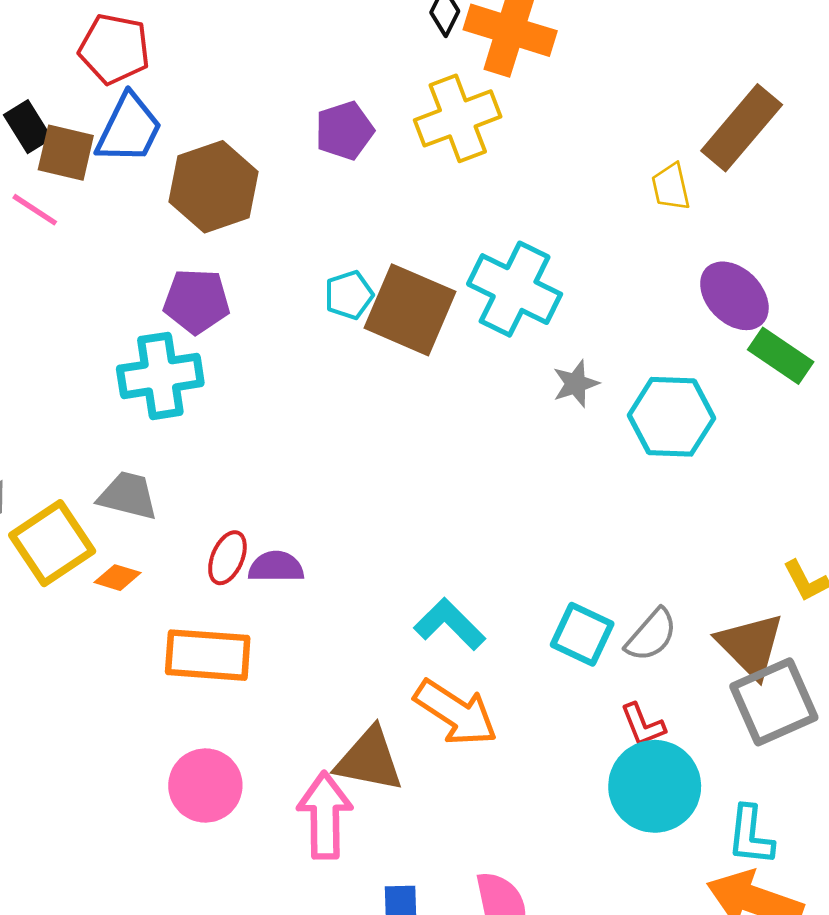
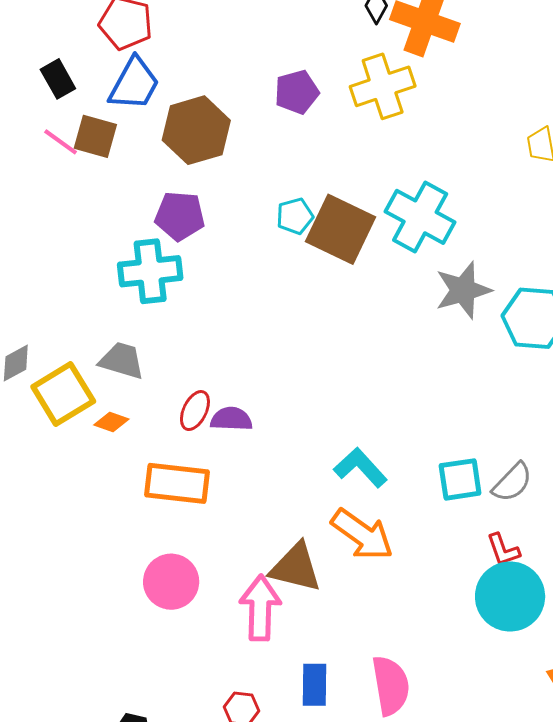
brown square: (66, 153) -> (95, 136), moved
gray star: (576, 384) -> (463, 290), size x1.6
cyan square: (582, 634) -> (460, 479), turned -36

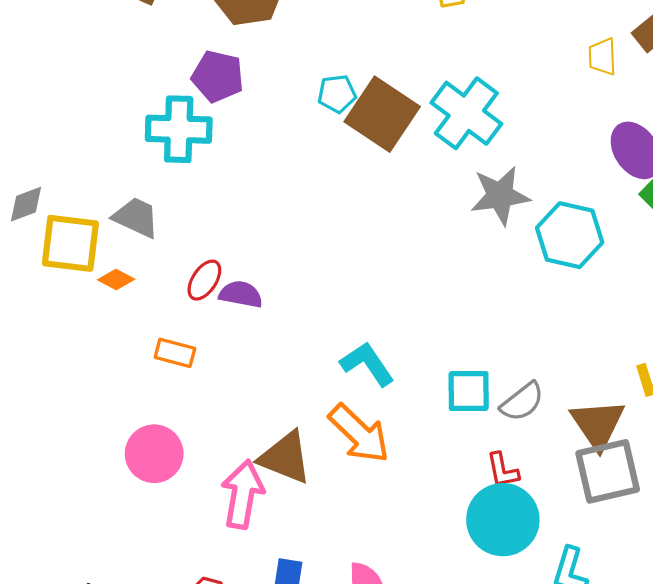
yellow square: (63, 394) -> (70, 243), turned 30
orange rectangle: (177, 483) -> (175, 353), size x0.6

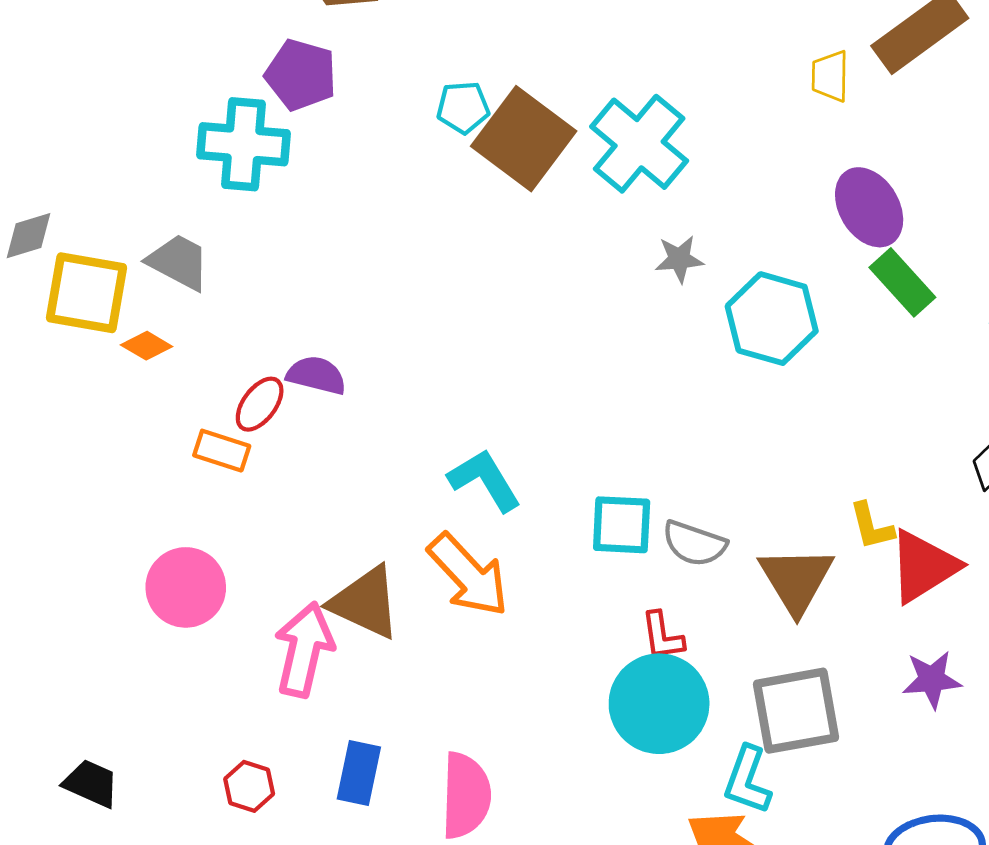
gray star: (500, 195) -> (679, 259), size x0.6
red ellipse: (204, 280) -> (260, 404), moved
gray semicircle: (522, 402) -> (694, 543), turned 54
gray square: (608, 471) -> (796, 711), moved

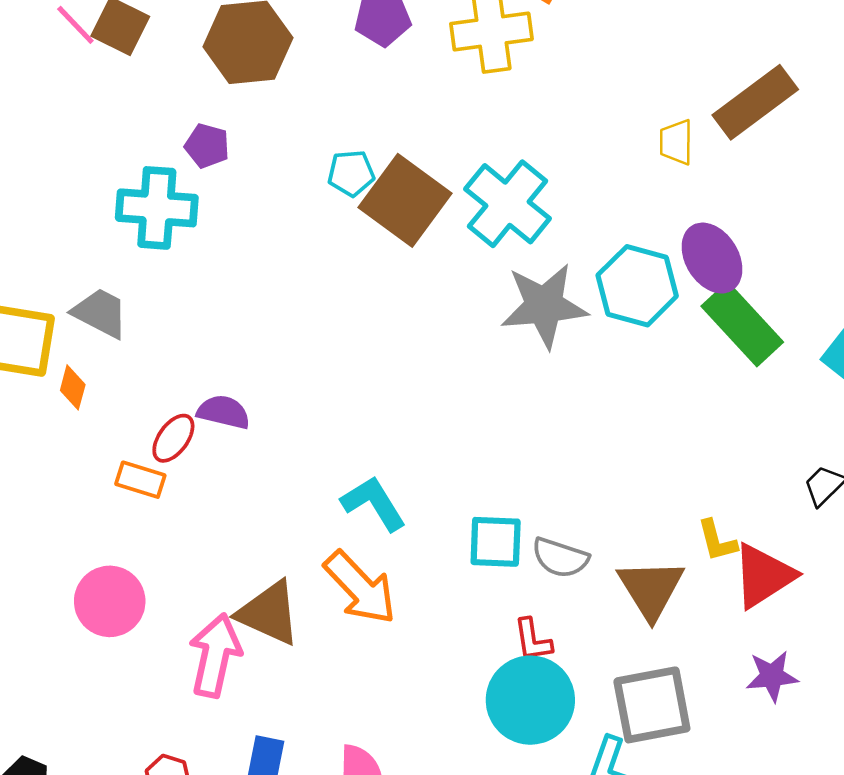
purple pentagon: (301, 75) -> (207, 146), size x0.7
gray star: (679, 259) -> (544, 306), size x2.0
green rectangle: (902, 282) -> (742, 324), size x1.4
cyan hexagon: (772, 319) -> (637, 286), moved
orange diamond: (147, 346) -> (73, 387), turned 75

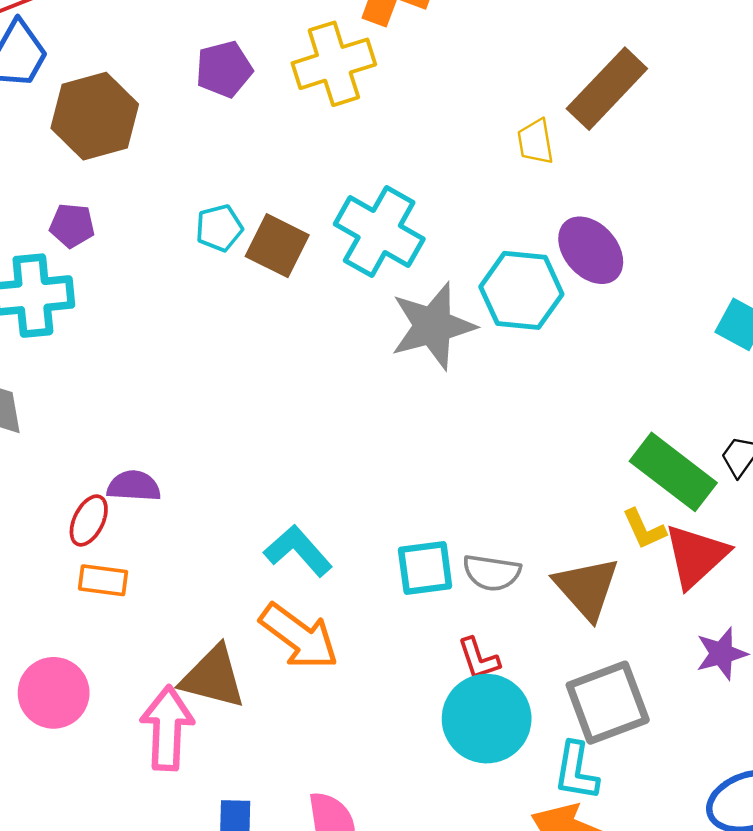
brown square: (405, 200) -> (277, 246), size x0.7
green rectangle: (742, 324) -> (673, 472), moved
orange rectangle: (140, 480) -> (103, 580), moved

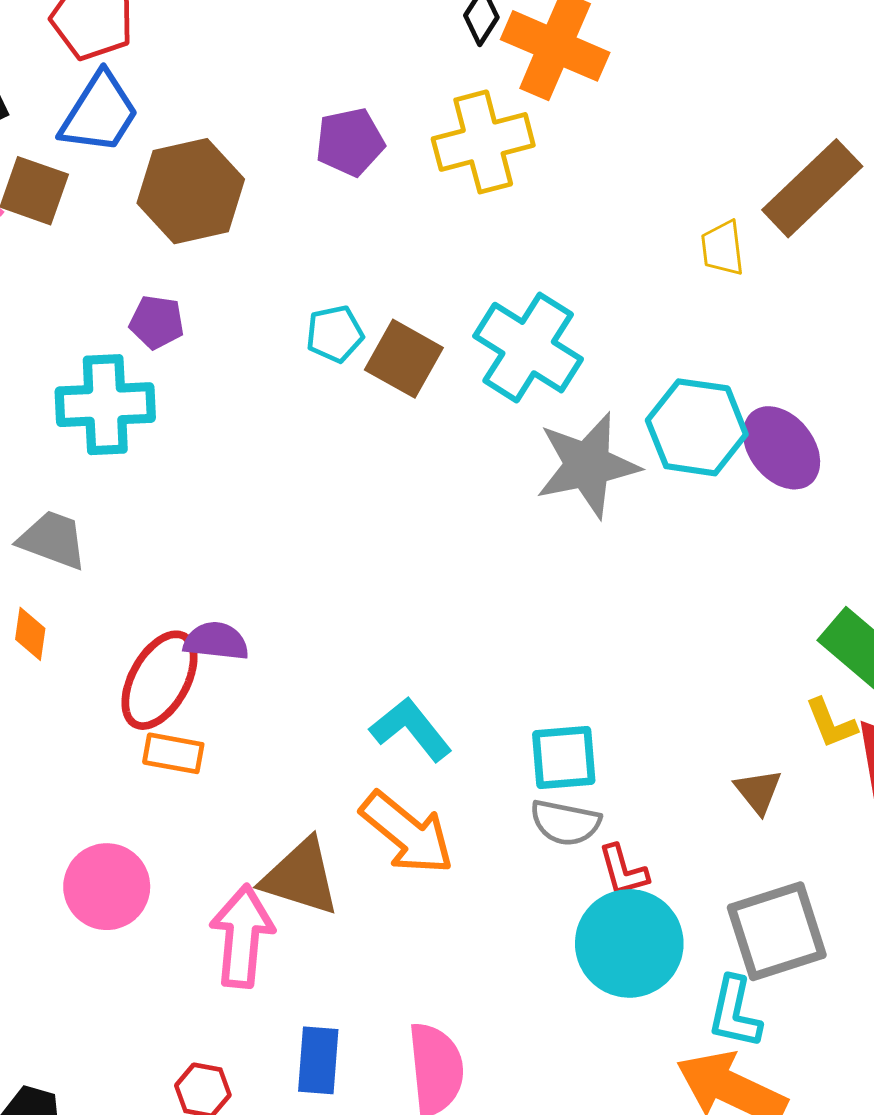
purple ellipse: (591, 250) -> (782, 448), moved
red ellipse: (89, 520) -> (159, 680), size x1.6
gray semicircle: (492, 573) -> (565, 823), moved
brown triangle: (587, 588) -> (758, 791), size x0.6

